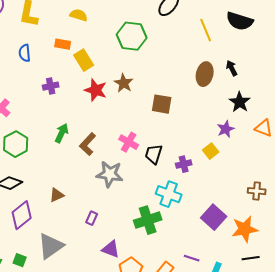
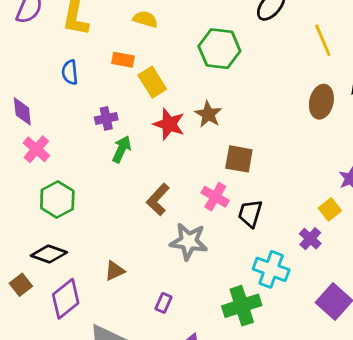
brown square: (162, 104) -> (239, 159), moved
green arrow: (62, 133) -> (122, 149), moved
purple cross: (184, 164) -> (310, 239), moved, turned -35

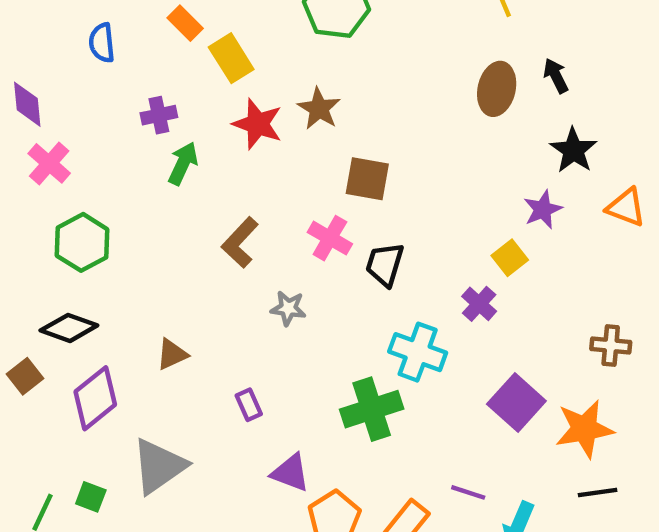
orange rectangle: (123, 60) -> (185, 23), turned 35
gray star: (189, 241) -> (288, 308), size x0.6
purple rectangle: (164, 303) -> (249, 405), turned -48

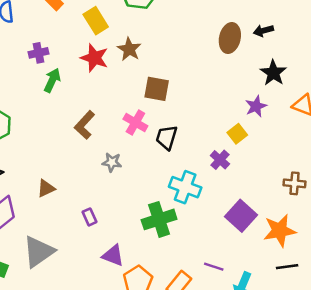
yellow rectangle: (231, 58) -> (96, 21), moved
black arrow: (556, 76) -> (263, 31), turned -78

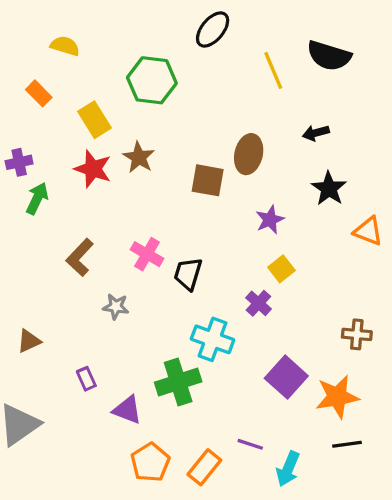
brown ellipse: (230, 38) -> (249, 154), moved
brown square: (157, 89) -> (208, 180), moved
purple star: (256, 106) -> (270, 220), moved
purple triangle: (113, 255) -> (127, 410), moved

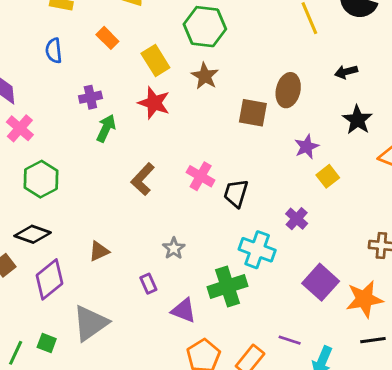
brown star: (139, 157) -> (205, 76), moved
yellow square: (281, 269) -> (328, 176), moved
gray star: (116, 307) -> (174, 248), moved, turned 30

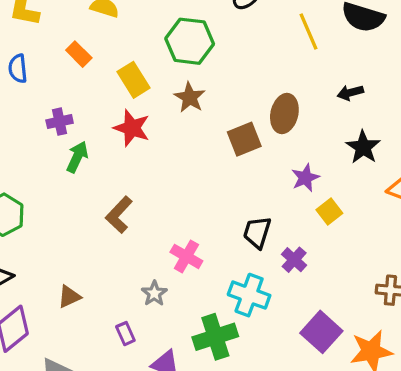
brown square: (253, 113) -> (244, 139), turned -32
pink cross: (201, 176) -> (186, 256), moved
black trapezoid: (236, 193) -> (257, 232), moved

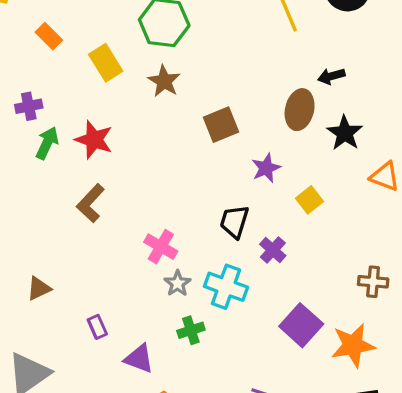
brown ellipse: (284, 114) -> (300, 110), moved
red star: (132, 128) -> (94, 140), moved
purple star: (305, 178) -> (266, 168), moved
gray star: (154, 293) -> (178, 283), moved
green cross: (215, 337) -> (191, 330), size x0.6

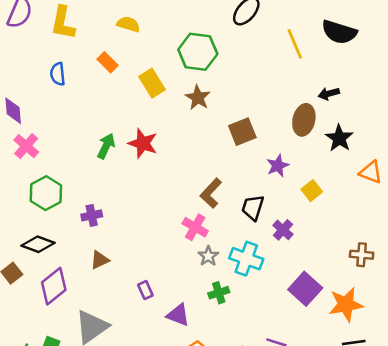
purple cross: (29, 106) -> (92, 215), moved
brown L-shape: (91, 203) -> (211, 193), moved

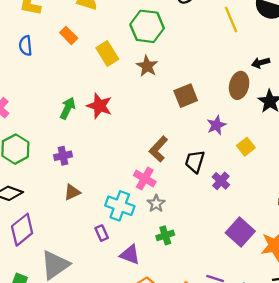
purple cross: (92, 215) -> (63, 156), moved
cyan cross: (246, 259) -> (120, 206), moved
brown triangle: (100, 260) -> (72, 192), moved

